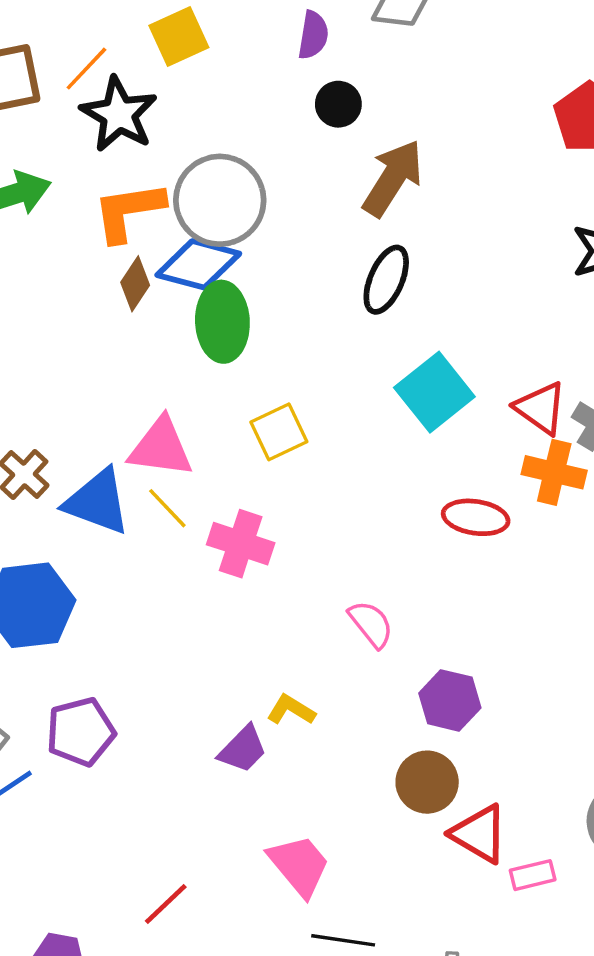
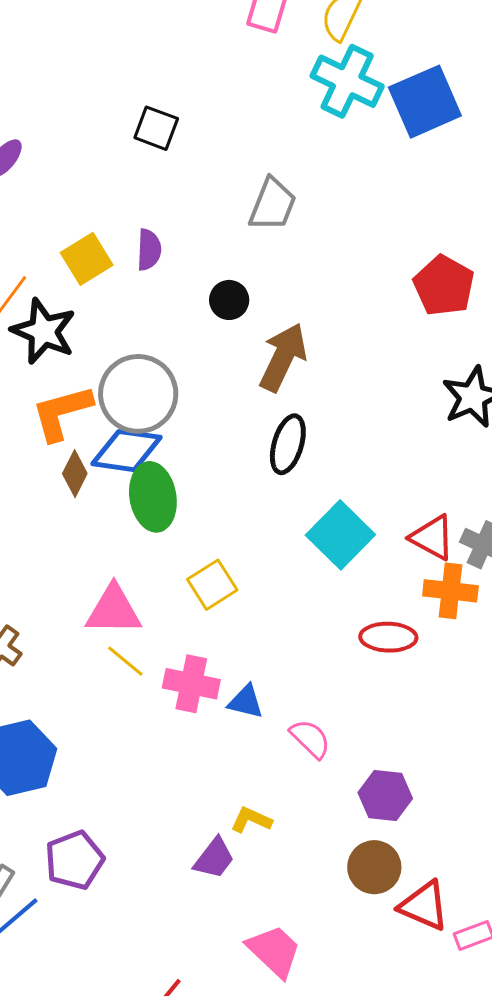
purple semicircle: (313, 35) -> (149, 250), moved
blue triangle: (97, 502) -> (246, 702), moved, size x0.6

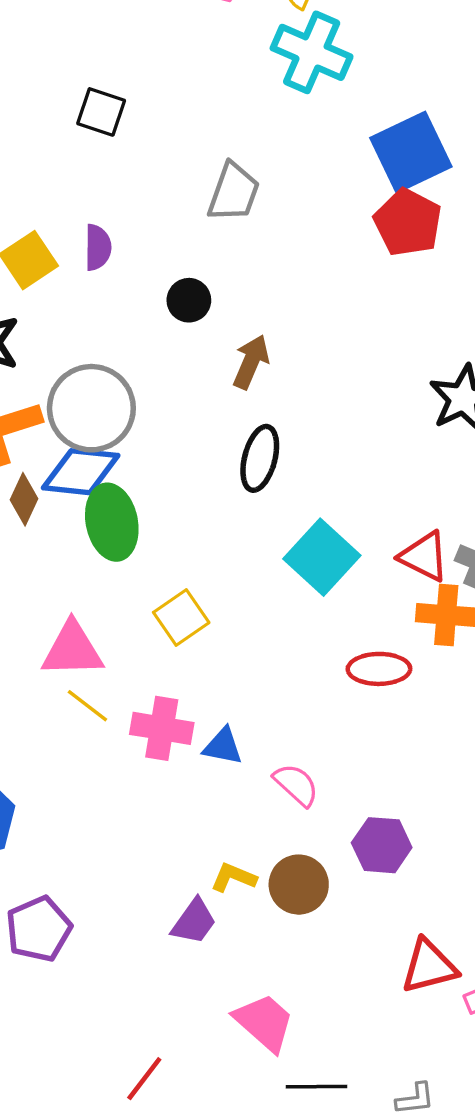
blue square: (425, 102) -> (411, 152), moved
red pentagon: (444, 286) -> (408, 222), moved
brown arrow: (283, 357) -> (251, 362), size x0.7
brown circle: (374, 867) -> (299, 885), moved
red triangle: (424, 906) -> (429, 966), turned -36

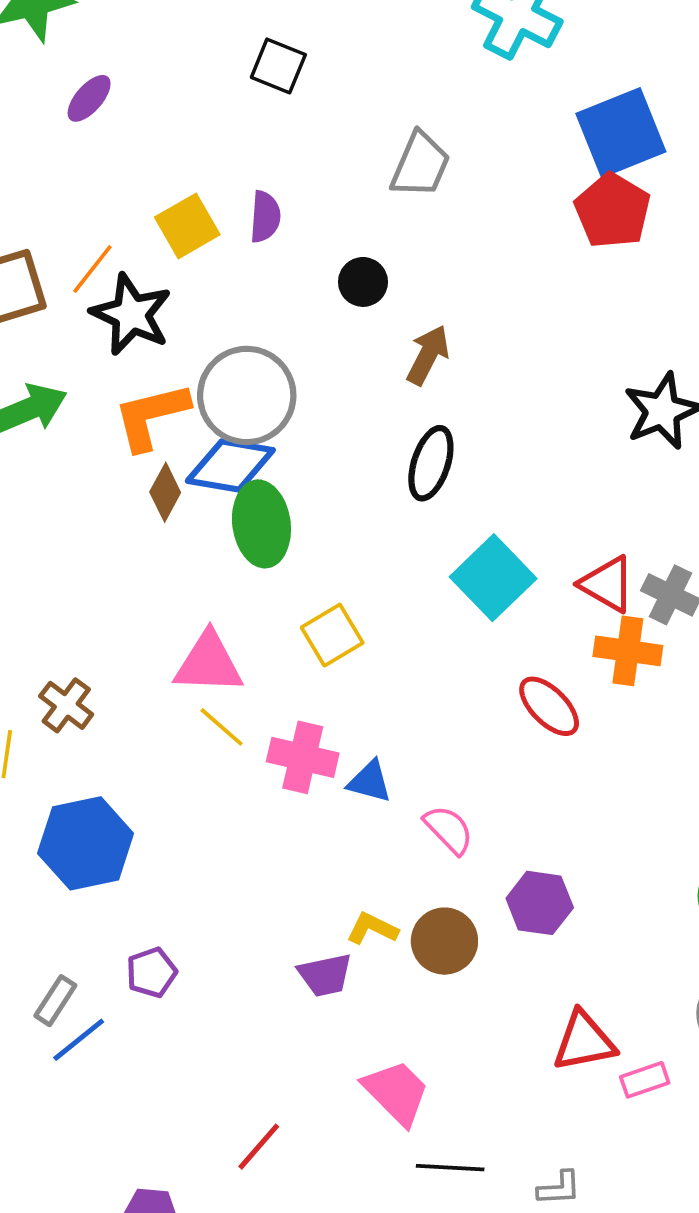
red ellipse: (379, 669) -> (549, 706), turned 42
purple trapezoid: (194, 922) -> (325, 975), turned 39
purple pentagon: (39, 929) -> (152, 972), size x0.7

